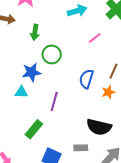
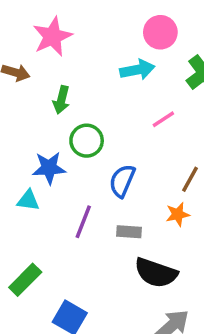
blue semicircle: (86, 79) -> (122, 181), moved
green rectangle: (34, 129) -> (25, 280), moved
gray rectangle: (81, 148) -> (129, 232), moved

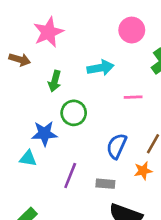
cyan arrow: (137, 70) -> (100, 68), moved
pink line: (163, 119) -> (133, 97), turned 30
blue semicircle: (122, 181) -> (117, 146), moved

